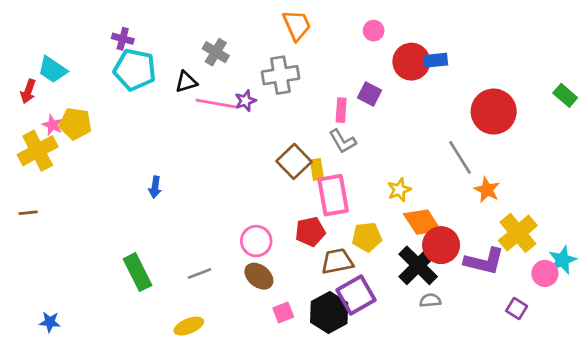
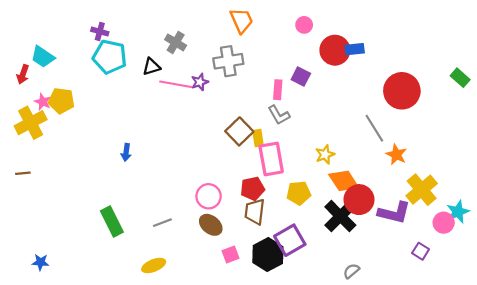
brown trapezoid: (337, 261) -> (255, 212), moved, turned -72
gray semicircle: (430, 300) -> (351, 271), moved, turned -35

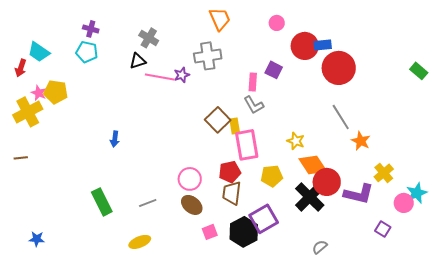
gray cross: (176, 42) -> (149, 38), moved
cyan pentagon: (110, 57) -> (87, 52), moved, size x0.7
red circle: (402, 91) -> (339, 68), moved
yellow star: (325, 155) -> (296, 141), turned -30
yellow cross: (422, 190) -> (384, 173), size x0.7

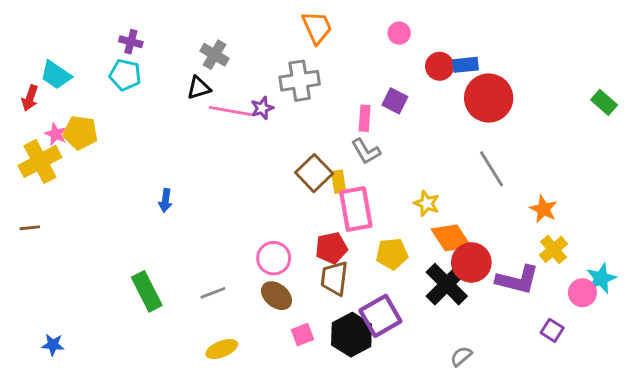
red circle: (305, 46) -> (440, 66), size x0.7
orange star: (361, 141) -> (543, 209), moved
yellow ellipse: (140, 242) -> (222, 349), moved

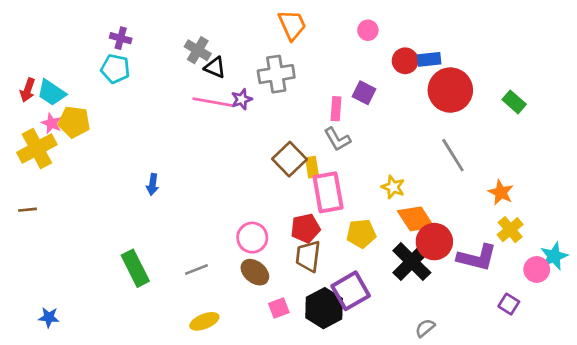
cyan trapezoid: (56, 75) -> (52, 93), moved
black triangle: (199, 88) -> (215, 67), moved, turned 40
green rectangle: (604, 102) -> (514, 102), moved

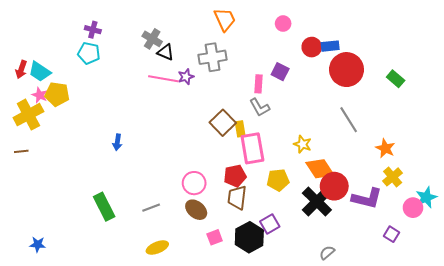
brown line: (28, 210) -> (21, 151), moved
purple square: (351, 291) -> (270, 224), size x0.7

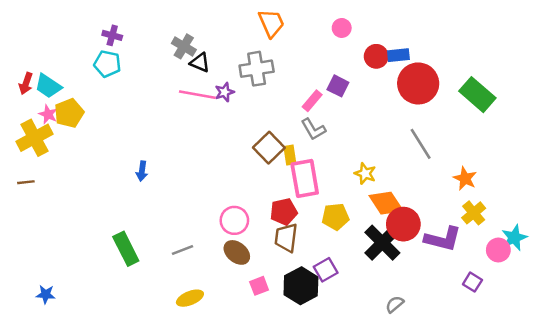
green rectangle: (396, 79) -> (477, 95), size x1.6
pink rectangle: (259, 84) -> (312, 101), turned 36
yellow pentagon: (57, 94) -> (69, 113), turned -30

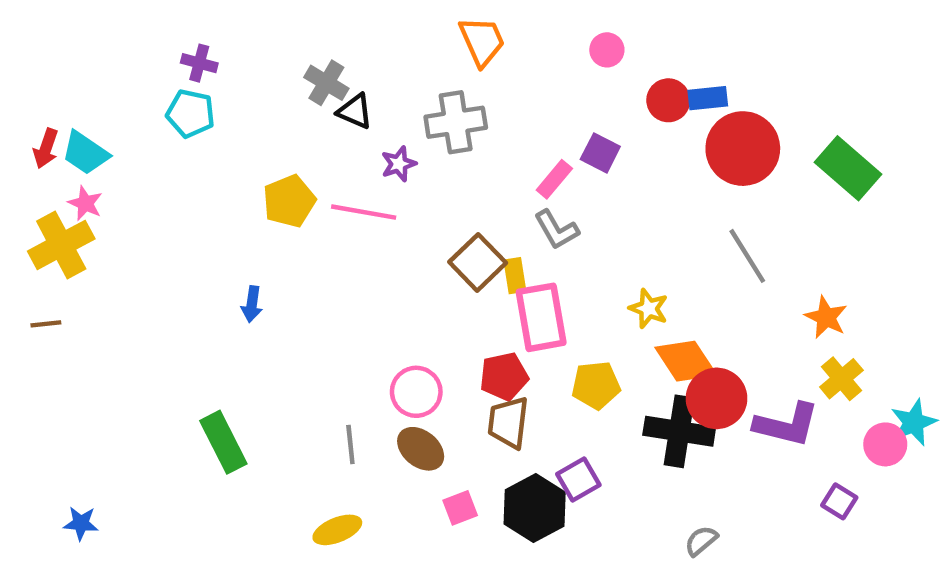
pink line: (197, 95) -> (364, 212), moved
yellow pentagon: (69, 113) -> (289, 201), moved
black cross: (382, 243) -> (679, 431), turned -36
gray line: (183, 250) -> (350, 444), moved, turned -75

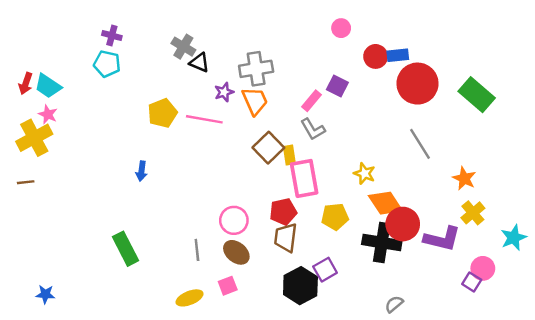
orange trapezoid: (482, 41) -> (255, 101), moved
pink circle: (885, 444) -> (483, 268), moved
pink square: (460, 508) -> (228, 286), moved

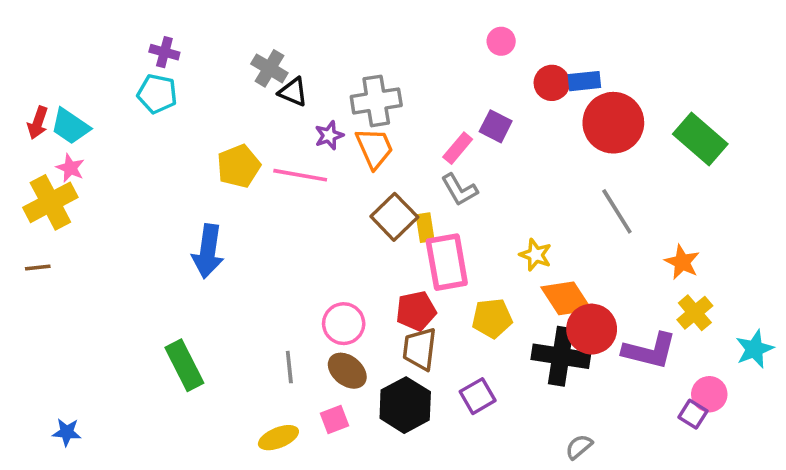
blue arrow: (141, 171) -> (208, 251), size x1.8
black hexagon: (300, 286) -> (405, 405), moved

